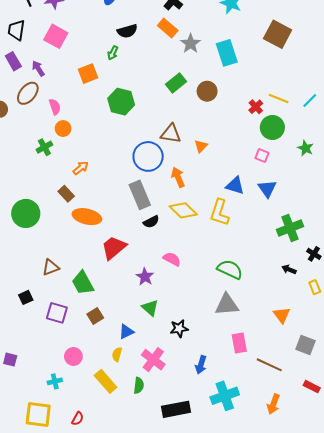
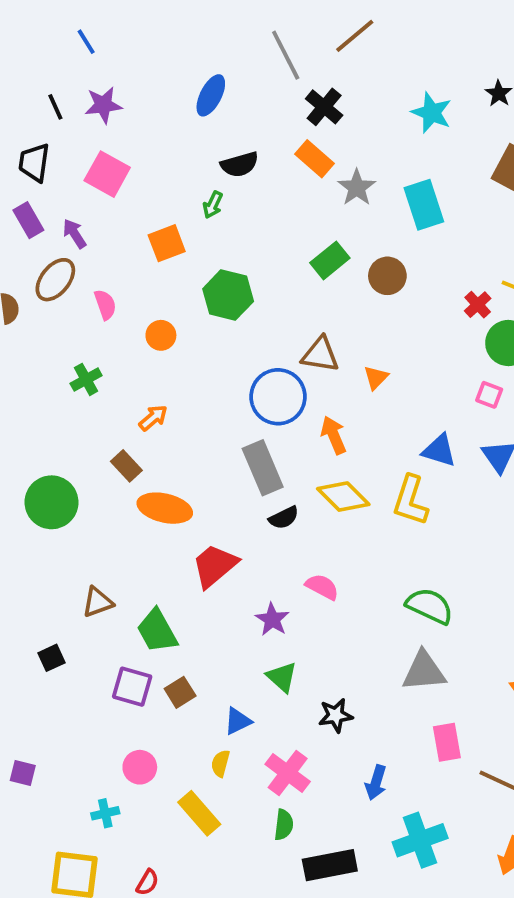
orange circle: (63, 129) -> (161, 335), moved
purple square: (57, 313) -> (132, 687), moved
green semicircle: (139, 385) -> (284, 825), moved

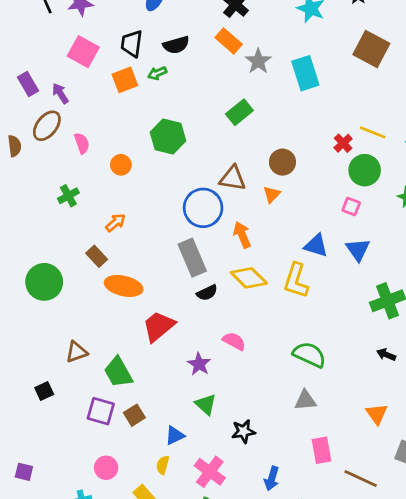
black trapezoid: (34, 163) -> (132, 44), moved
green arrow: (213, 205) -> (157, 73), turned 42
orange square: (167, 243) -> (125, 80), moved
brown circle: (387, 276) -> (282, 162), moved
gray triangle: (424, 671) -> (305, 400), size x0.7

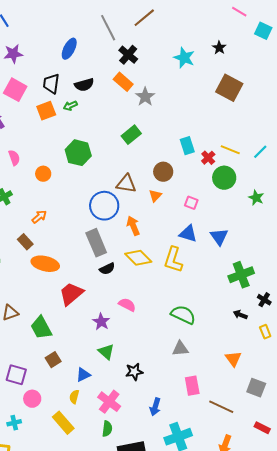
cyan rectangle: (305, 73) -> (187, 146), moved, size x0.7
pink square: (351, 207) -> (191, 203), moved
purple square: (101, 411) -> (16, 375), moved

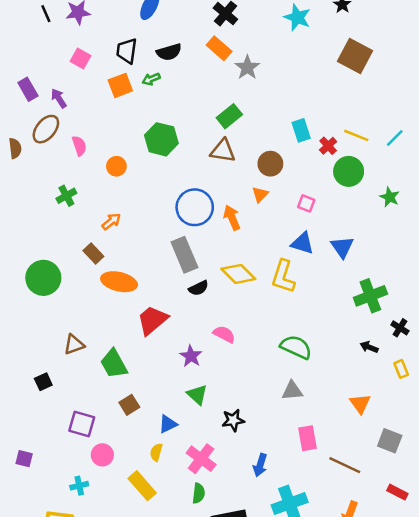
pink square: (15, 90) -> (81, 59), size x0.7
brown triangle: (126, 184) -> (223, 151), moved
orange arrow: (133, 226) -> (232, 218), moved

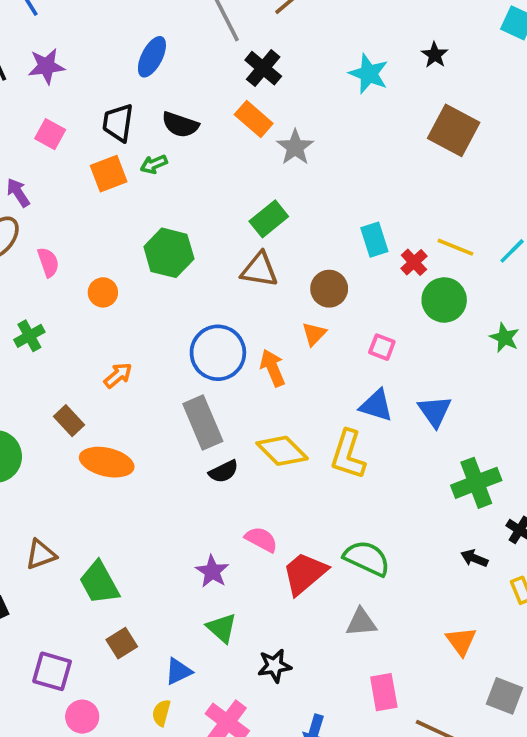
black semicircle: (169, 52) -> (180, 125), turned 35
orange arrow: (111, 221) -> (118, 375), moved
red trapezoid: (152, 320) -> (305, 573), moved

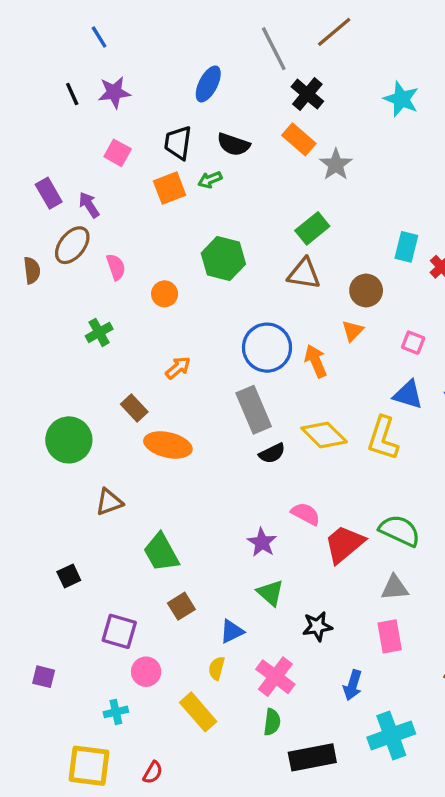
cyan rectangle: (374, 240) -> (406, 247), turned 32
brown triangle: (41, 554) -> (109, 502), moved
pink rectangle: (384, 692) -> (390, 636), moved

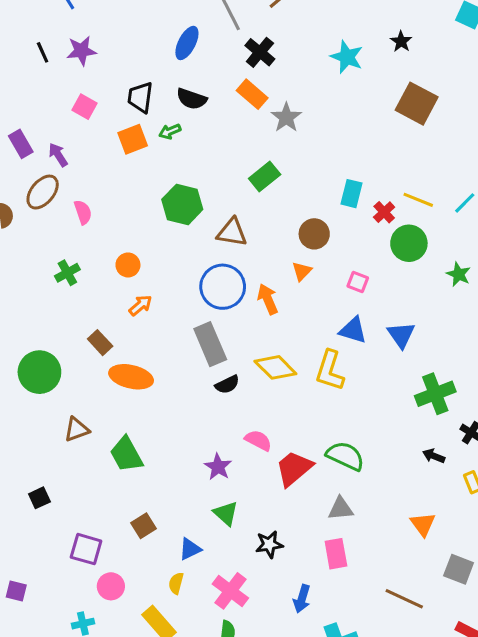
blue ellipse: (208, 84) -> (187, 43), moved
brown triangle: (304, 274) -> (232, 232), moved
orange circle: (165, 294) -> (128, 265), moved
green trapezoid: (161, 552) -> (126, 454), moved

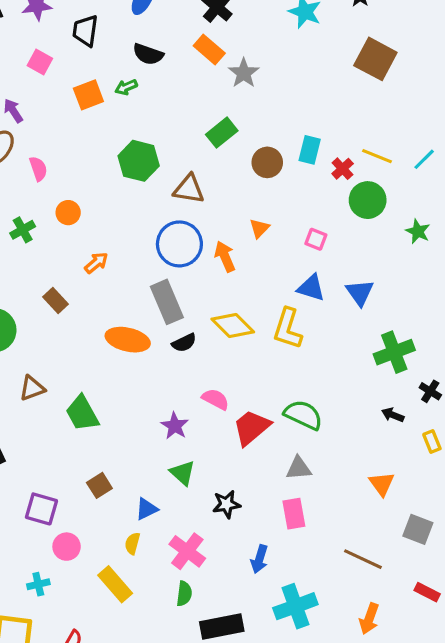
black trapezoid: (140, 97) -> (85, 31), moved
brown circle: (314, 234) -> (267, 162), moved
orange circle: (128, 265) -> (68, 213), moved
orange ellipse: (131, 377) -> (128, 340), moved

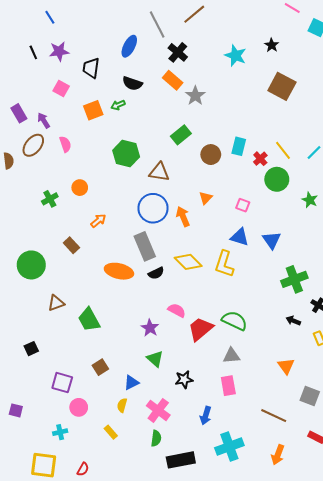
yellow line: (377, 156) -> (283, 150), turned 30
pink semicircle: (38, 169) -> (65, 144), moved
yellow rectangle: (115, 584) -> (111, 432), size x0.6

